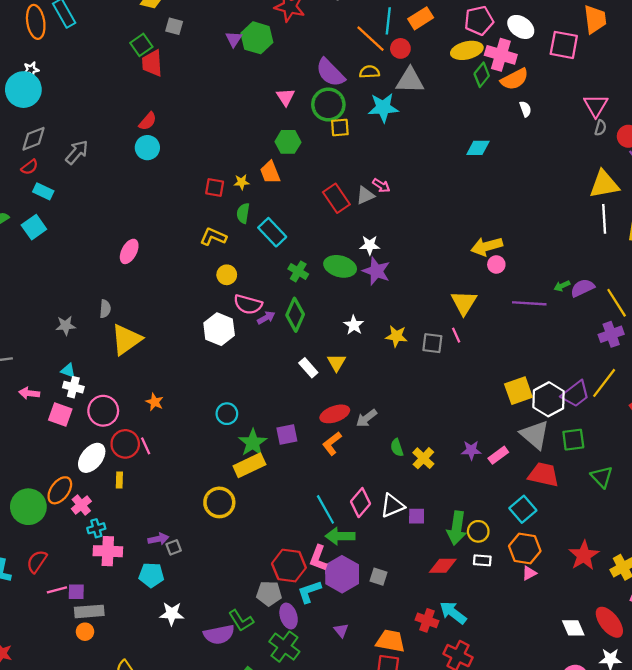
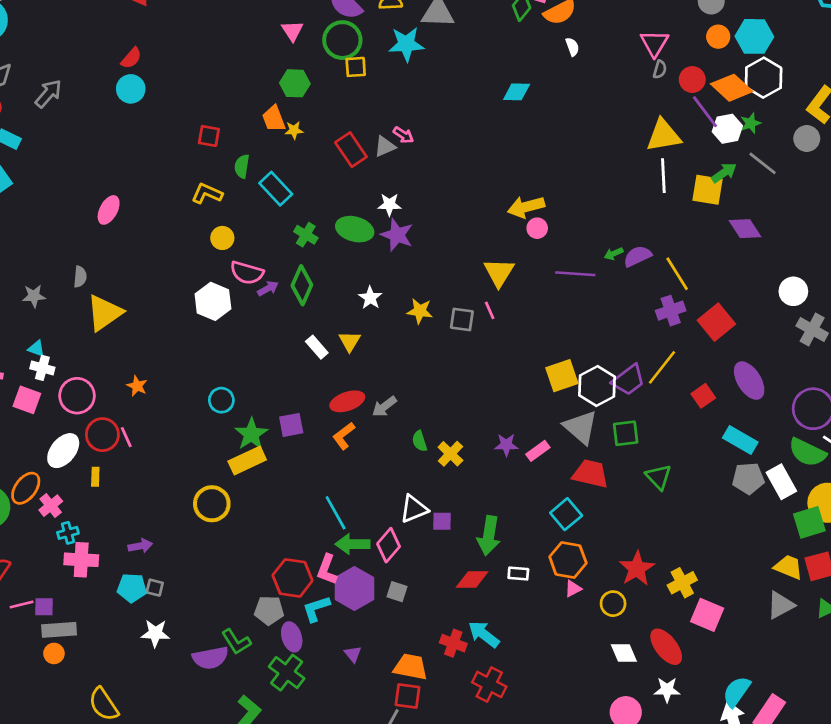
yellow star: (242, 182) -> (294, 130), moved
pink diamond: (361, 503) -> (389, 545), moved
yellow circle: (478, 531) -> (613, 604), moved
gray square: (174, 547) -> (155, 588), moved, turned 35

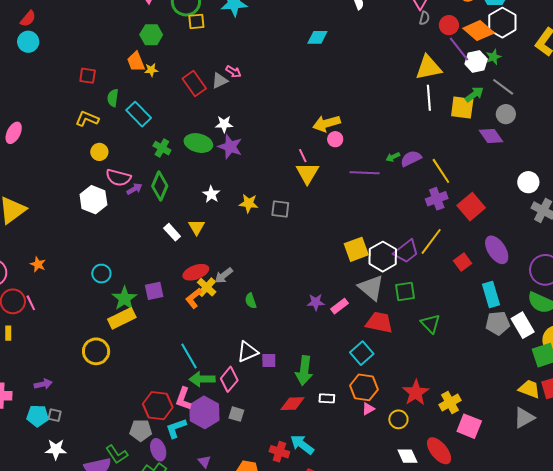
gray circle: (807, 138) -> (506, 114), moved
pink line: (490, 310) -> (303, 156), moved
cyan rectangle: (740, 440) -> (491, 295), turned 45
yellow cross: (450, 454) -> (207, 287), moved

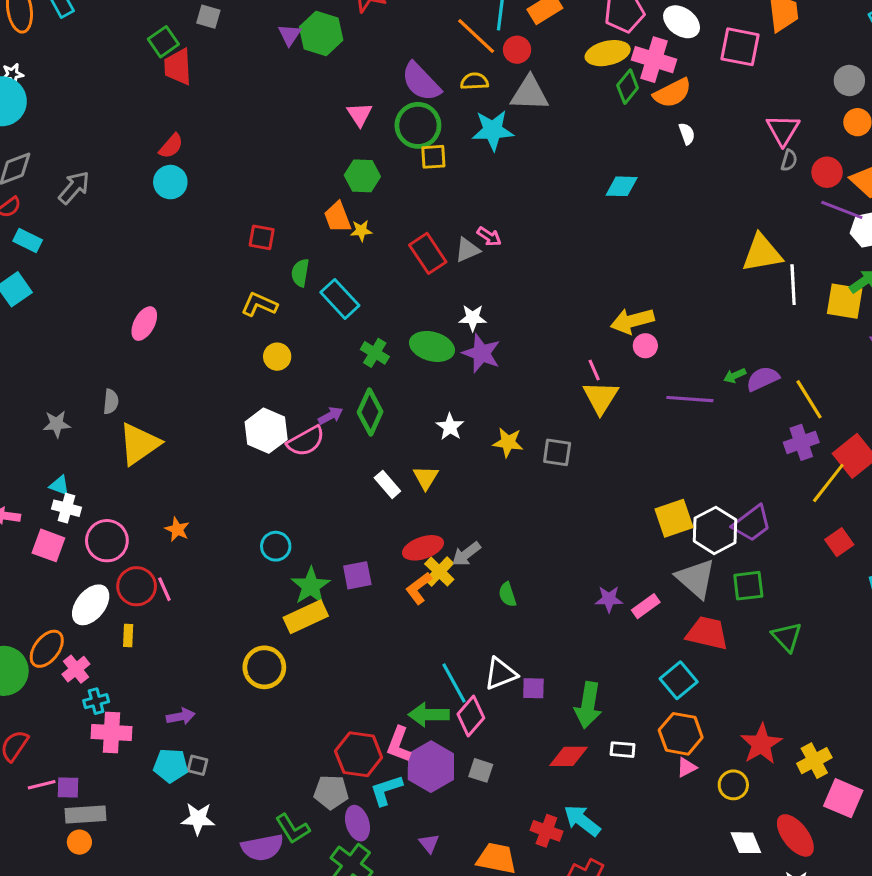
purple line: (459, 49) -> (842, 210), turned -32
yellow triangle: (428, 68) -> (762, 253), moved
pink semicircle: (118, 178) -> (306, 441), moved, turned -45
yellow line: (431, 241) -> (828, 483), moved
cyan line: (189, 356) -> (454, 683), moved

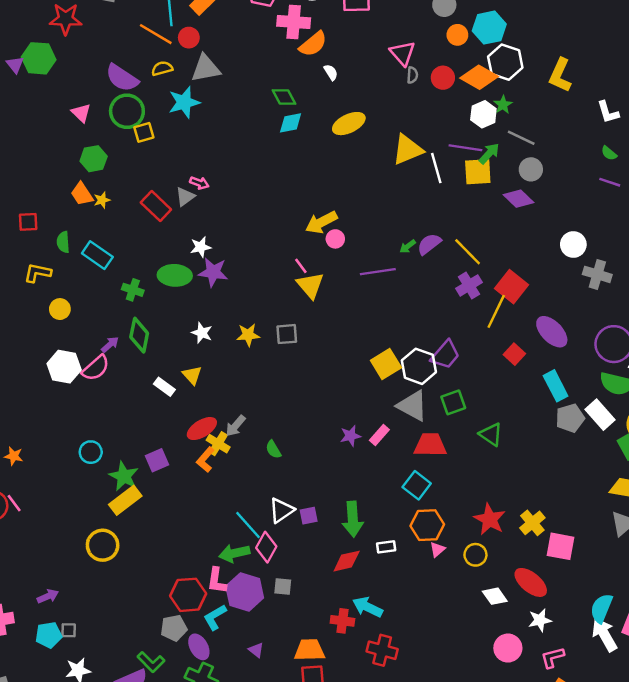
yellow ellipse: (608, 53) -> (349, 124), moved
green diamond: (628, 87) -> (284, 97), moved, turned -55
purple line: (842, 210) -> (465, 148), moved

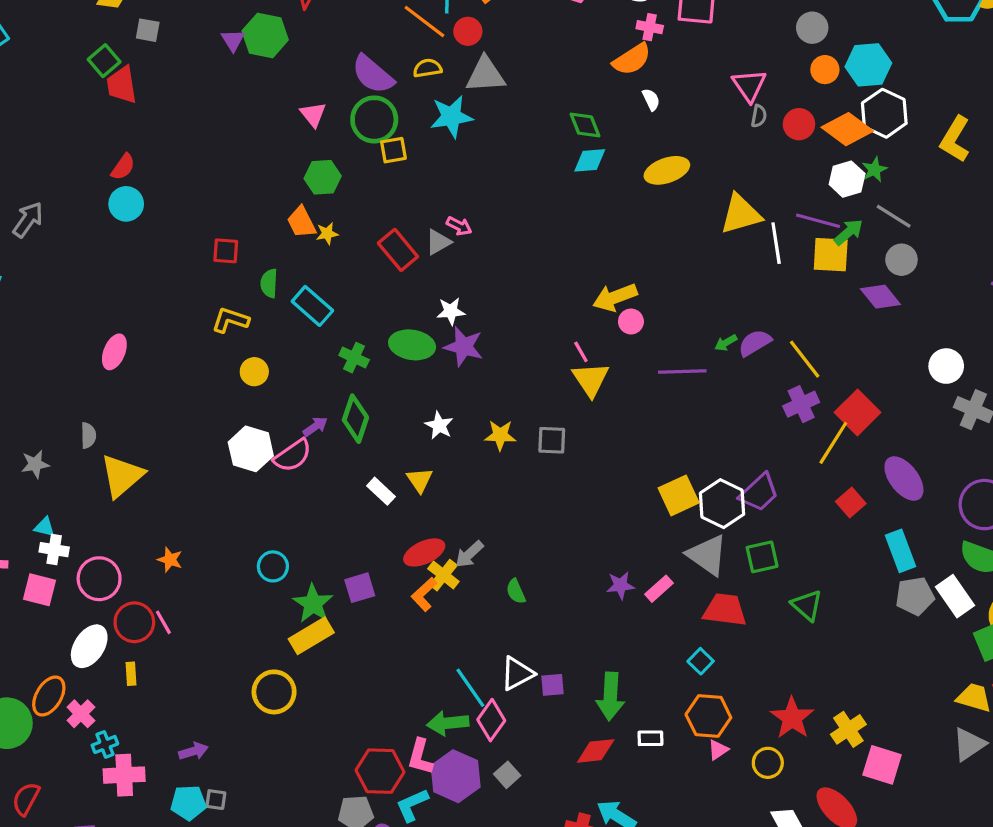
pink cross: (294, 22) -> (650, 27), moved, size x0.6
cyan square: (417, 485) -> (701, 661), size x0.7
gray square: (283, 586) -> (507, 775), turned 36

